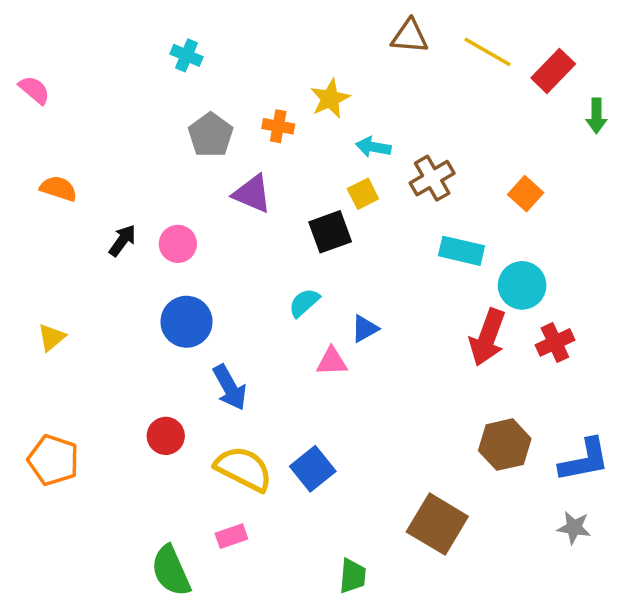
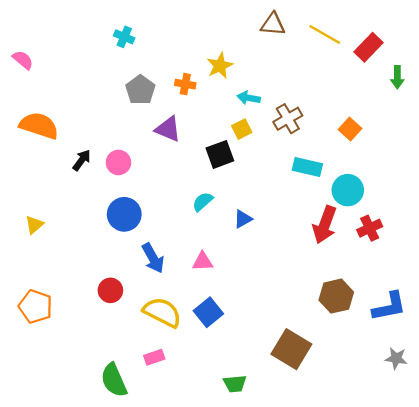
orange semicircle: (59, 189) -> (39, 126), size x1.6
pink triangle: (332, 362) -> (203, 262), moved
gray star: (574, 528) -> (396, 358), moved
green trapezoid: (353, 576) -> (235, 384), turned 80

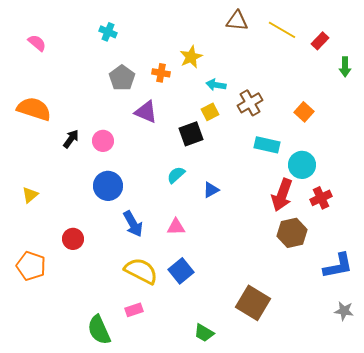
red rectangle: (369, 47) -> (320, 41), size x0.7
pink semicircle: (23, 60) -> (37, 43), moved
red circle: (110, 290) -> (73, 239), moved
brown hexagon: (336, 296) -> (292, 233), moved
green trapezoid: (235, 384) -> (204, 333), turned 35

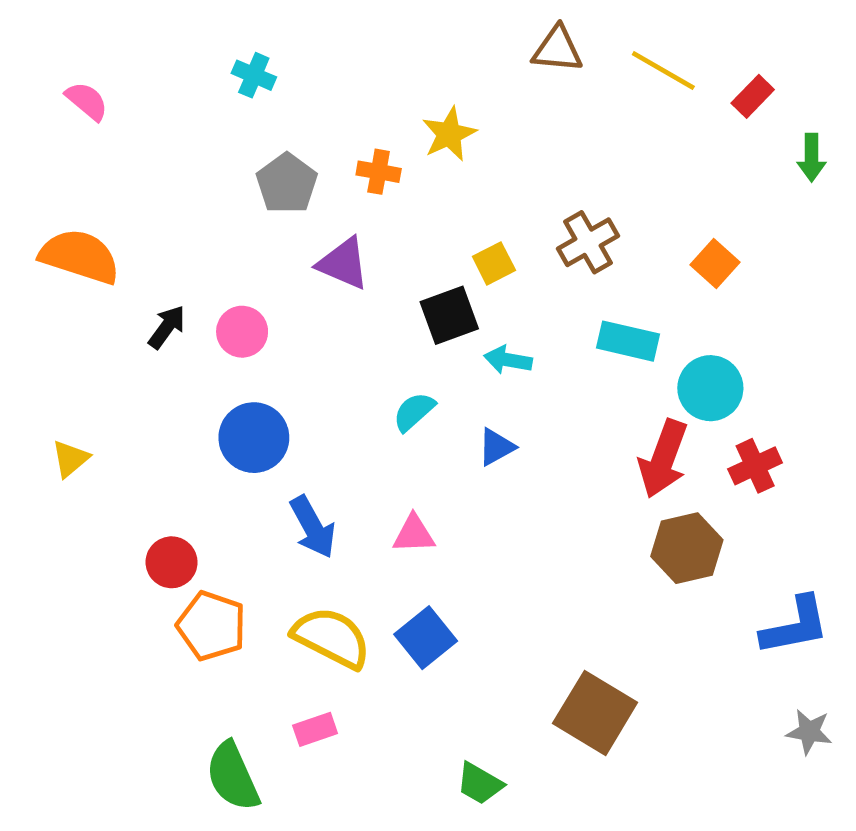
cyan arrow: (216, 85) -> (508, 360), moved
orange pentagon: (31, 266) -> (212, 626), moved

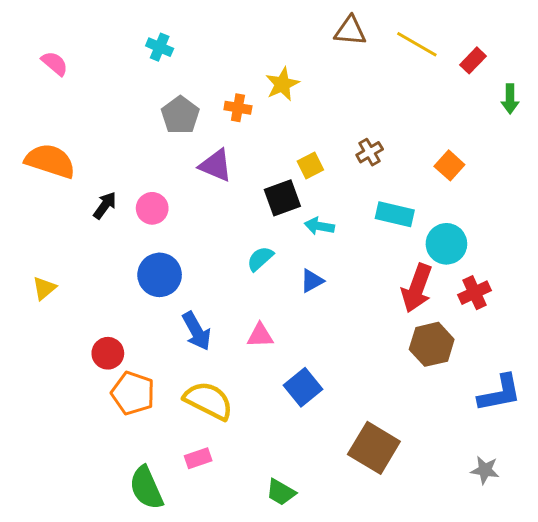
brown cross: (588, 242) -> (370, 152), size x0.7
blue square: (426, 638) -> (303, 387), moved
gray star: (809, 732) -> (485, 470), moved
green trapezoid: (480, 783) -> (281, 492), moved

